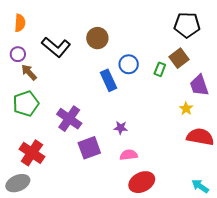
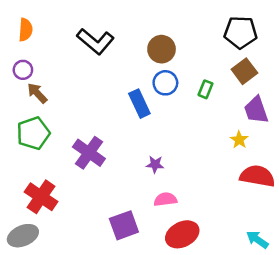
brown circle: (97, 38) -> (162, 49), moved
black L-shape: (56, 47) -> (95, 41), moved
brown square: (179, 58) -> (244, 71), moved
purple square: (89, 148) -> (124, 225), moved

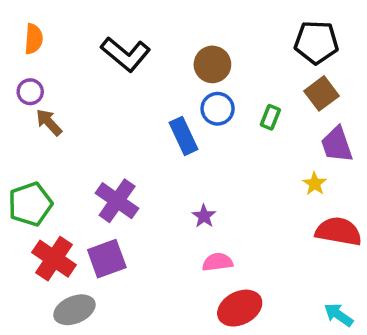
green pentagon: (33, 133) -> (30, 204), moved
purple star: (155, 164) -> (204, 216), turned 30
purple square: (124, 225) -> (107, 259), moved
gray ellipse: (23, 236) -> (74, 310), moved

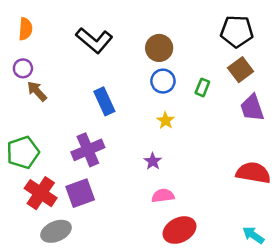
blue rectangle: (183, 136) -> (104, 101), moved
yellow star: (315, 184) -> (165, 121), moved
purple cross: (117, 201) -> (88, 150), turned 32

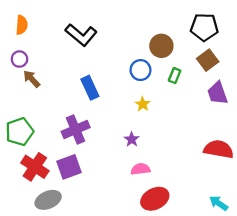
brown circle: (159, 48) -> (161, 46), moved

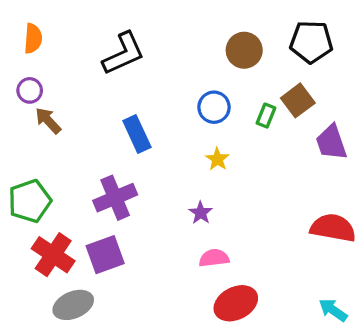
black L-shape: (81, 35) -> (124, 54), turned -64
brown circle: (161, 46) -> (244, 50), moved
brown square: (208, 60) -> (298, 100), moved

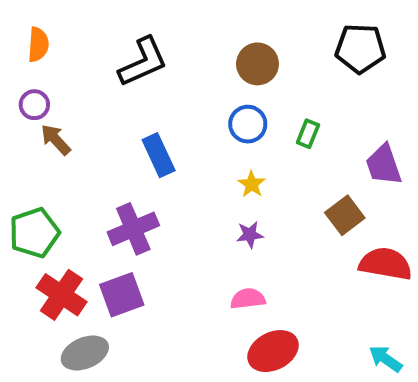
brown circle: (244, 50) -> (257, 64), moved
brown square: (298, 100) -> (345, 215), moved
purple star: (201, 213) -> (250, 235), moved, turned 30

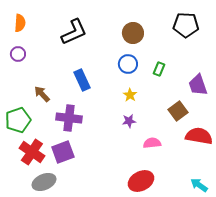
brown arrow: (56, 140) -> (42, 94), moved
purple cross: (133, 229) -> (69, 118), turned 30
pink semicircle: (248, 299) -> (152, 143), moved

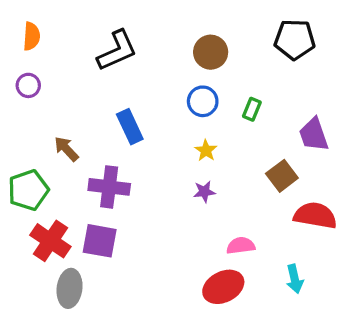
pink semicircle: (152, 143) -> (241, 246), moved
purple square: (63, 152) -> (100, 241), turned 30
gray ellipse: (44, 182) -> (70, 288), turned -60
cyan arrow: (199, 185) -> (295, 279), moved, turned -138

